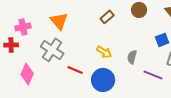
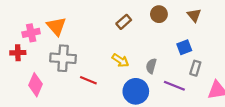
orange triangle: (59, 21) -> (56, 26), moved
gray cross: (52, 50) -> (63, 58), turned -30
blue circle: (103, 80) -> (136, 91), moved

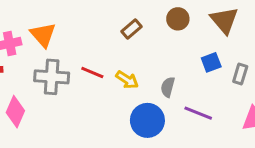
brown triangle: (194, 15) -> (224, 20), size x1.5
gray rectangle: (195, 68) -> (240, 74), moved
red line: (88, 80) -> (92, 73), moved

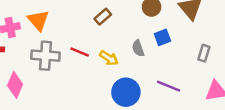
brown rectangle: (131, 29) -> (103, 17), moved
blue square: (211, 62) -> (162, 37), moved
gray semicircle: (168, 87) -> (138, 48), moved, turned -35

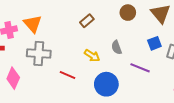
blue square: (162, 37) -> (154, 43), moved
red line: (80, 52) -> (67, 75), moved
purple line: (169, 86) -> (140, 68), moved

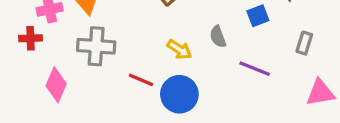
blue square: (154, 43) -> (258, 16), moved
blue circle: (106, 84) -> (179, 94), moved

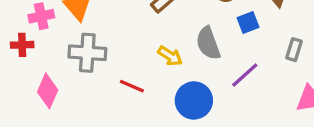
gray semicircle: (218, 37) -> (208, 43), size x1.5
purple line: (255, 69) -> (245, 75), turned -64
blue circle: (179, 94) -> (194, 100), moved

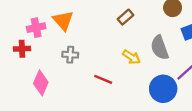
gray cross: (87, 53) -> (70, 55), size x0.6
blue circle: (194, 100) -> (163, 89), moved

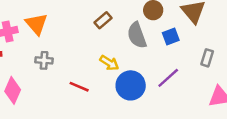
gray semicircle: (160, 48) -> (137, 35), moved
blue circle: (163, 89) -> (131, 85), moved

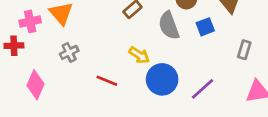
gray cross: (44, 60) -> (69, 52), turned -30
purple line: (168, 78) -> (203, 89), moved

